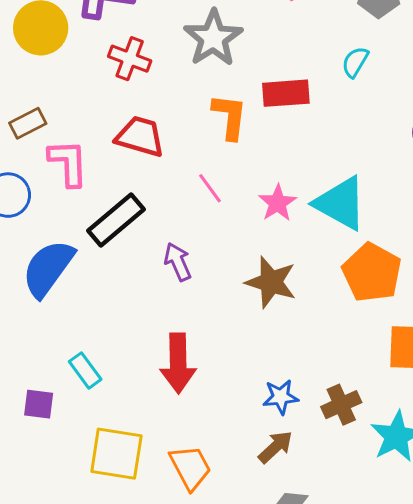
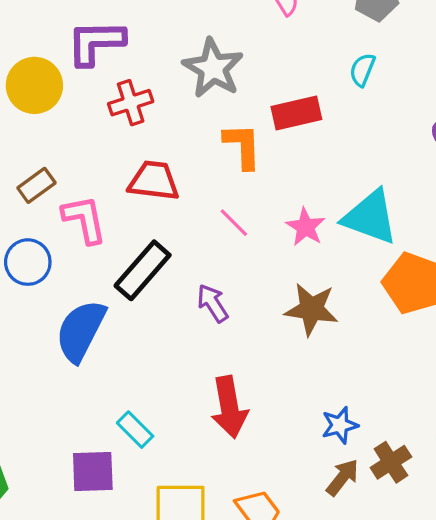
red cross: (130, 59) -> (131, 103), turned -30
purple square: (39, 404) -> (93, 471), size x1.4
brown cross: (341, 405) -> (391, 462), moved

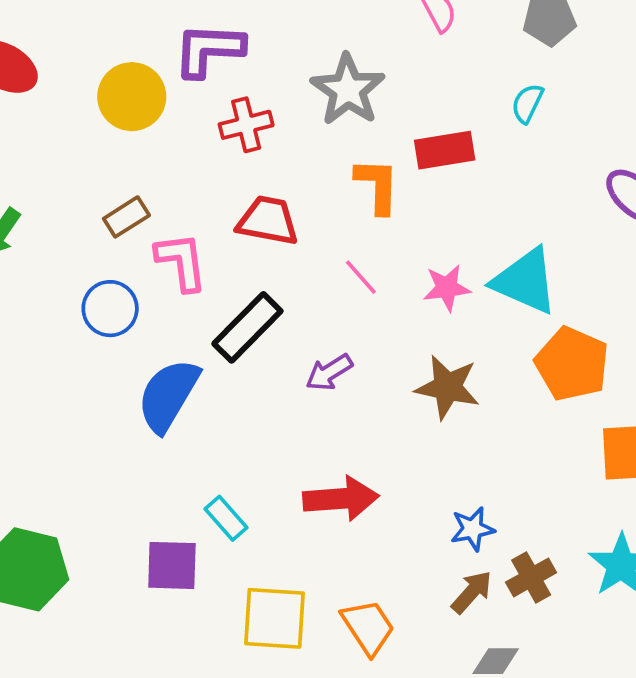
pink star: (306, 227) -> (447, 288), turned 30
purple arrow: (213, 303) -> (329, 372), turned -93
red arrow: (229, 407) -> (341, 499), turned -88

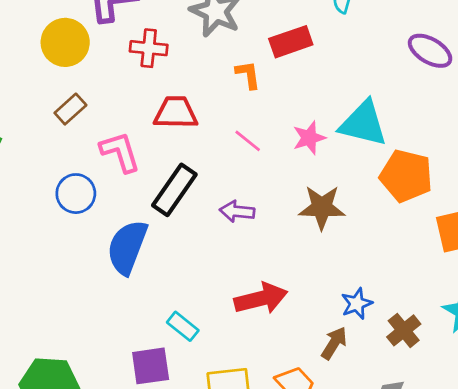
red cross: (246, 125) -> (149, 48), turned 30
orange L-shape: (377, 186) -> (248, 75), size x0.7
brown rectangle: (126, 217) -> (70, 109), moved
purple arrow: (329, 372) -> (237, 211), turned 48
brown arrow: (472, 592) -> (334, 343), moved

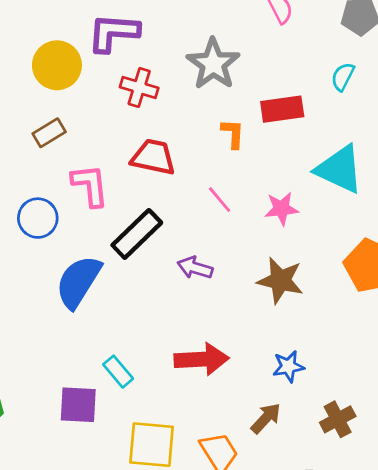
cyan triangle: (363, 124) -> (340, 169), moved
blue star: (357, 304) -> (288, 366), moved

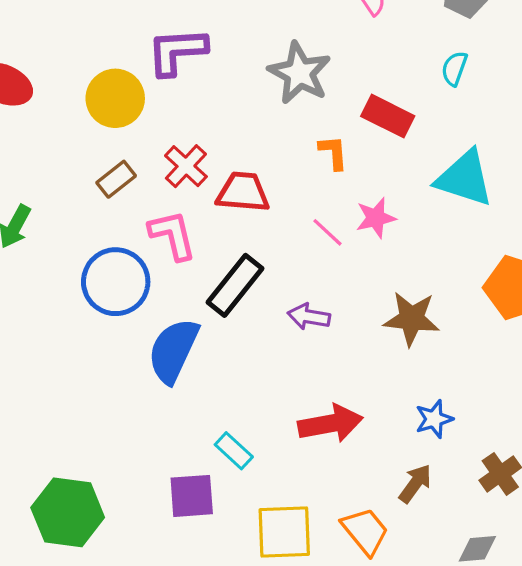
red cross: (139, 87) -> (186, 166), moved, turned 33
red rectangle: (282, 109) -> (388, 116), turned 42
pink star: (281, 209) -> (376, 218), moved
blue circle: (38, 218) -> (116, 282), size x1.4

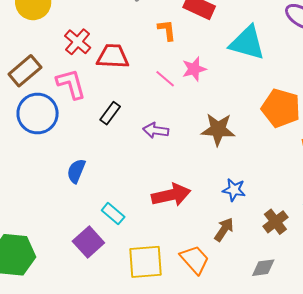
brown rectangle: (116, 179) -> (25, 71), moved, size x1.4
black rectangle: (235, 285) -> (110, 113), size x0.6
blue semicircle: (173, 351) -> (76, 171), moved, size x0.6
blue star: (434, 419) -> (234, 190), turned 30
purple square: (192, 496) -> (88, 242), turned -36

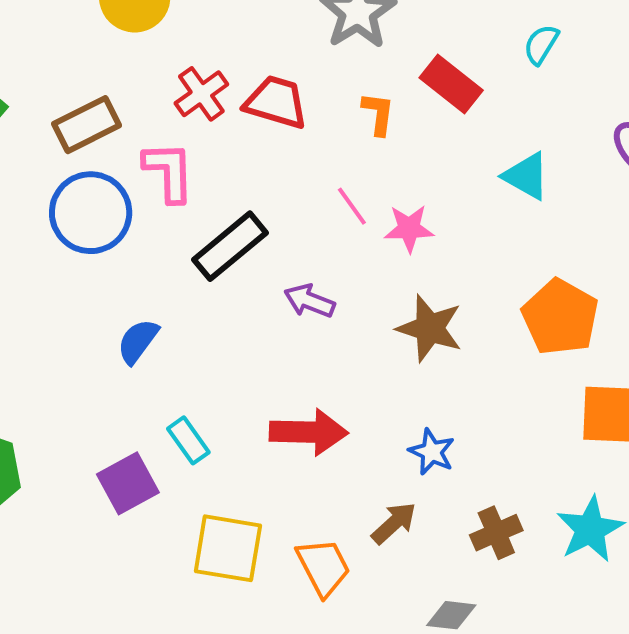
cyan triangle: (247, 43) -> (526, 176), size x0.7
red trapezoid: (113, 56) -> (276, 102), moved
pink star: (194, 69) -> (409, 228), moved
black rectangle: (110, 113) -> (230, 246), size x1.6

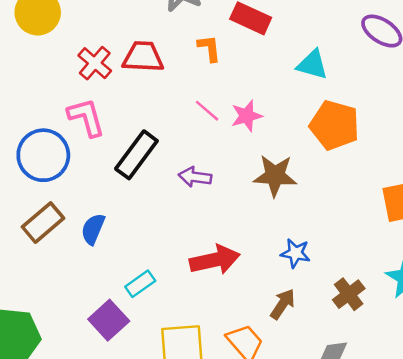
brown rectangle: (87, 125) -> (43, 223), moved
orange pentagon: (560, 317) -> (334, 125), moved
cyan rectangle: (188, 440) -> (140, 284), turned -76

